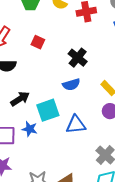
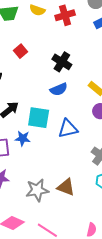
red square: (38, 42) -> (21, 51), turned 32
cyan square: (48, 110) -> (39, 118), turned 35

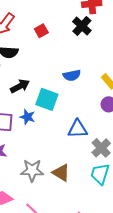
black cross: (62, 62) -> (82, 26), moved
blue triangle: (68, 129) -> (78, 129), moved

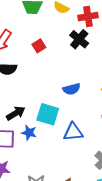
black arrow: (20, 86) -> (16, 113), moved
blue triangle: (78, 129) -> (73, 132), moved

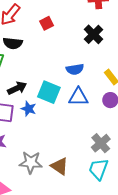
black cross: (79, 39) -> (94, 34), moved
blue triangle: (73, 132) -> (78, 97), moved

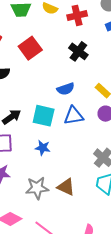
red square: (47, 23) -> (30, 48), size x1.6
blue star: (29, 109) -> (43, 148), moved

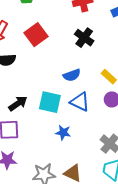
blue triangle: (74, 116) -> (80, 102), turned 35
blue star: (43, 148) -> (63, 133), moved

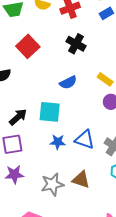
blue triangle: (80, 102) -> (85, 140), moved
blue star: (63, 133) -> (58, 142), moved

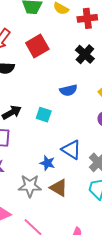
cyan square: (50, 112) -> (44, 115), size x0.7
blue star: (58, 142) -> (47, 163), moved

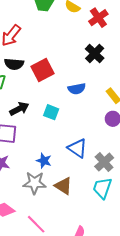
red cross: (87, 18) -> (98, 18), turned -30
red square: (37, 46) -> (43, 70), moved
blue star: (47, 163) -> (44, 161), moved

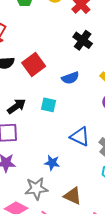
blue star: (44, 161) -> (52, 163), moved
gray star: (35, 183) -> (36, 189), moved
brown triangle: (63, 186) -> (73, 196), moved

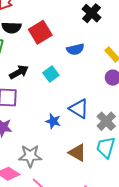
cyan square: (48, 105) -> (51, 74), turned 35
blue star: (52, 163) -> (53, 121), moved
brown triangle: (73, 196) -> (77, 153), moved

